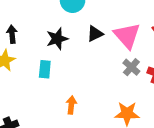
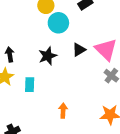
cyan rectangle: (45, 69) -> (30, 85), moved

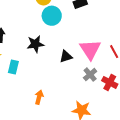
black triangle: (79, 50) -> (66, 56), moved

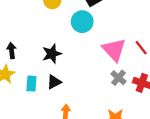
cyan circle: (52, 16) -> (82, 22), moved
black triangle: (66, 56) -> (54, 82), moved

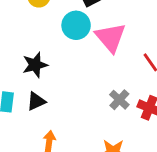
pink triangle: (114, 50) -> (111, 37), moved

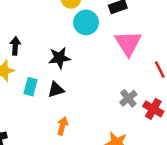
cyan circle: (76, 25) -> (86, 22), moved

